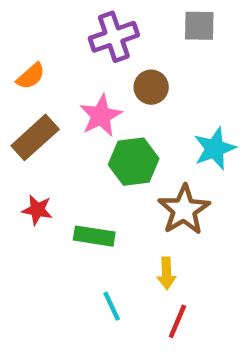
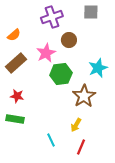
green rectangle: (94, 236) -> (15, 119), moved
yellow arrow: (166, 273) -> (76, 125), turned 32

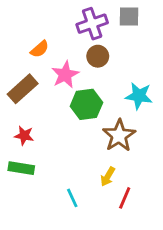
purple cross: (52, 17) -> (92, 24), moved
orange semicircle: (14, 35) -> (40, 49), moved
cyan star: (98, 68) -> (139, 96), turned 30
red line: (81, 147) -> (125, 198), moved

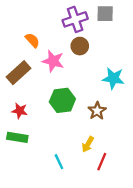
orange semicircle: (40, 49) -> (32, 40), turned -91
pink star: (65, 75) -> (53, 61), turned -30
green hexagon: (86, 104) -> (62, 100), moved
brown star: (119, 136) -> (97, 111), size x0.7

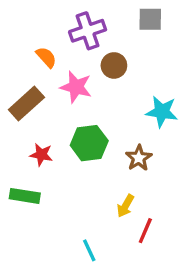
purple cross: (75, 19) -> (88, 31), moved
red star: (20, 111) -> (41, 155), moved
cyan line: (59, 162) -> (89, 250), moved

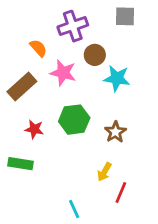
cyan star: (162, 112) -> (117, 78), moved

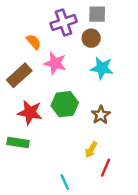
gray square: (125, 16) -> (97, 14), moved
brown circle: (95, 55) -> (91, 38), moved
red star: (34, 129) -> (30, 112), size x1.5

